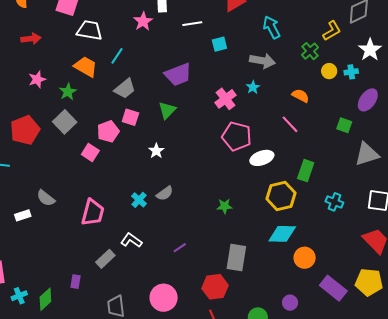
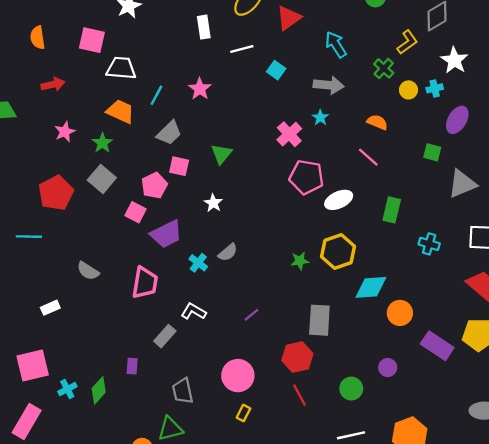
pink star: (143, 21) -> (200, 89), moved
cyan square: (219, 44) -> (276, 70), turned -35
purple trapezoid: (178, 74) -> (166, 234), moved
yellow hexagon: (281, 196) -> (338, 251), moved
white rectangle: (23, 215) -> (50, 308), moved

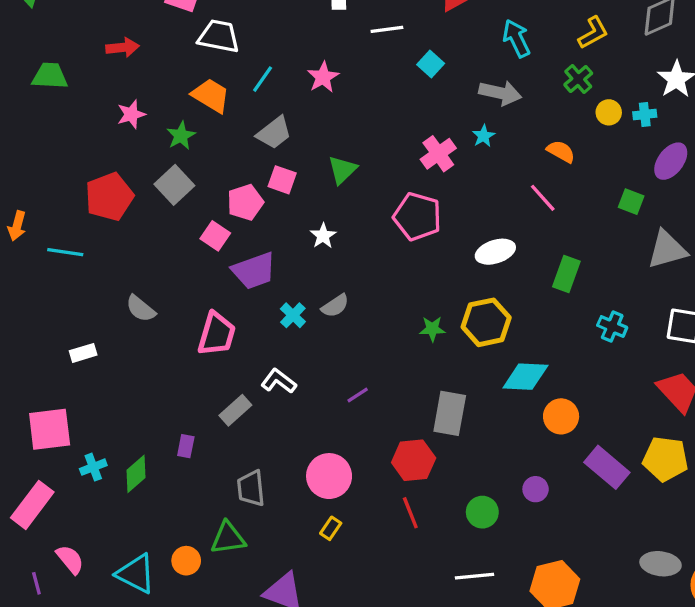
yellow L-shape: (407, 42) -> (593, 33), moved
pink pentagon: (306, 177) -> (417, 216), moved

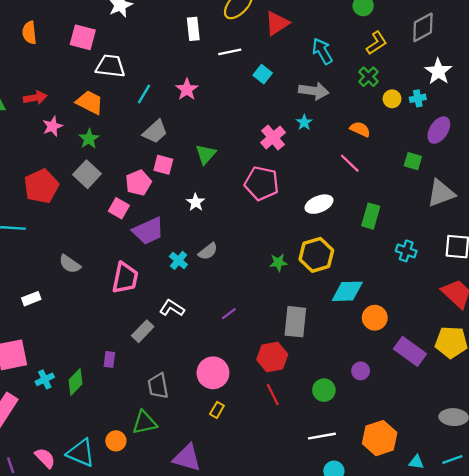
red arrow: (123, 47) -> (35, 98), moved
orange trapezoid: (211, 95) -> (90, 102), moved
pink semicircle: (70, 559) -> (45, 458), moved

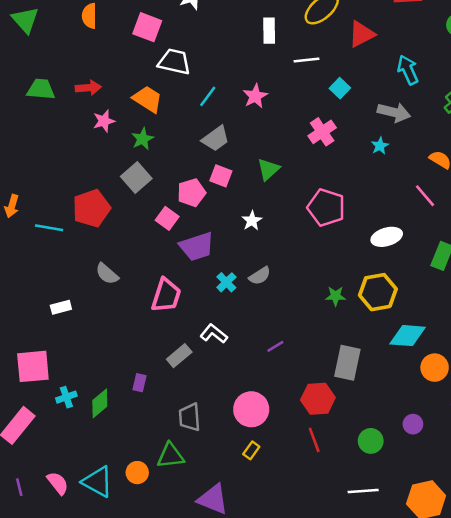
pink cross: (273, 138) -> (322, 132), moved
red pentagon: (41, 186) -> (91, 208), moved

